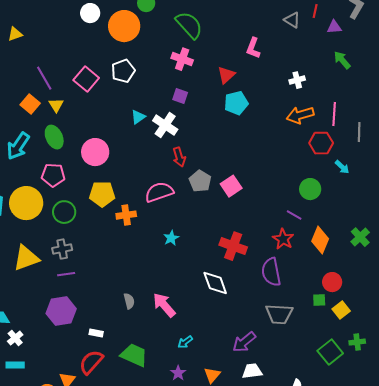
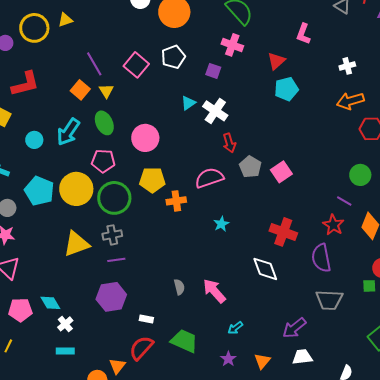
purple square: (180, 96) -> (213, 71), moved
green circle: (64, 212) -> (114, 198), size x1.4

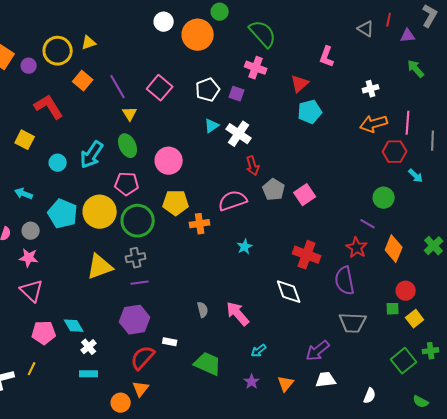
white pentagon: (173, 57) -> (208, 90), moved
red L-shape: (25, 84) -> (49, 107), turned -108
orange square: (80, 90) -> (83, 81), moved
red semicircle: (141, 348) -> (143, 358), moved

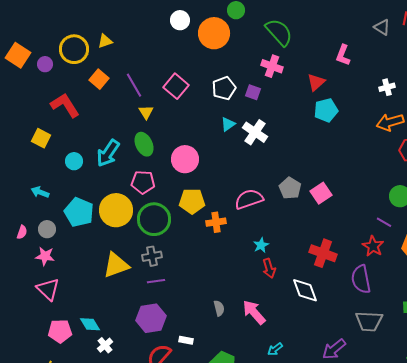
red arrow: (253, 166) -> (269, 268), moved

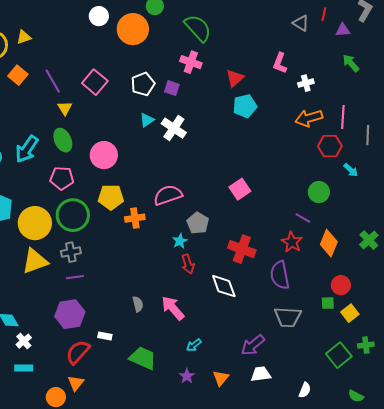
pink L-shape: (343, 55) -> (280, 63), moved
gray pentagon: (290, 188) -> (198, 223), moved
yellow circle: (116, 210) -> (35, 223), moved

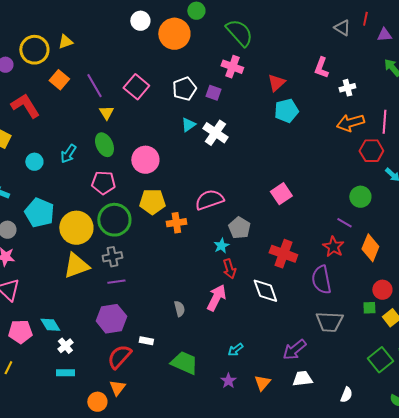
cyan arrow: (27, 149) -> (68, 154), size x0.7
pink arrow: (173, 308) -> (216, 298), moved, turned 68

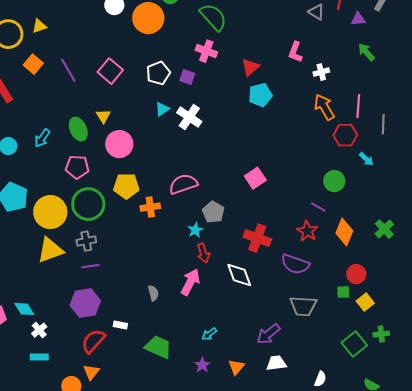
yellow triangle: (106, 113) -> (103, 116), moved
orange arrow: (350, 123) -> (324, 107), turned 76
purple semicircle: (321, 280) -> (295, 264), turned -60

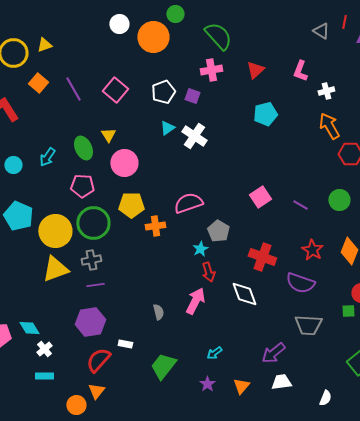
pink cross: (206, 51) -> (211, 70), turned -30
red triangle: (250, 67) -> (255, 70), moved
purple line: (318, 207) -> (300, 205), moved
green trapezoid: (158, 347) -> (163, 366), turned -76

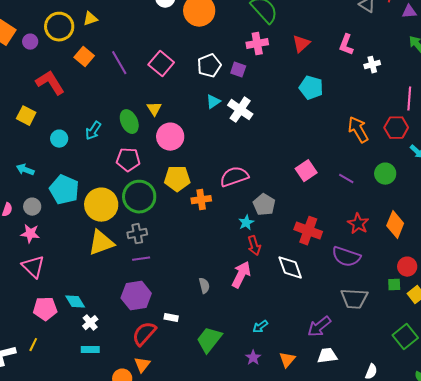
cyan pentagon: (265, 114) -> (311, 88), turned 30
orange arrow: (329, 126) -> (358, 130), moved

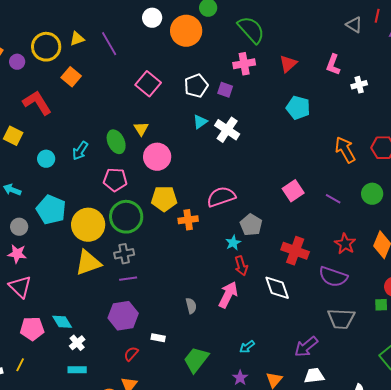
purple line: (119, 63) -> (109, 44), moved
red semicircle: (144, 334) -> (131, 354), size x0.6

